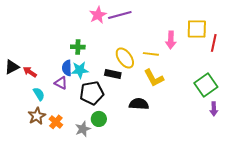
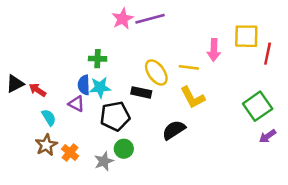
black semicircle: (139, 104) -> (174, 130), turned -36
purple arrow: (214, 109) -> (268, 136), turned 56

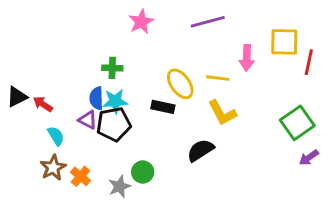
purple line: (150, 19) -> (208, 22), moved
black pentagon: (115, 116) -> (114, 124), moved

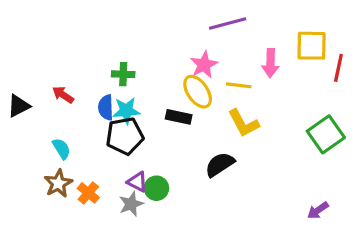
pink star: (141, 22) -> (204, 65), moved
red arrow: (43, 104) -> (63, 95), moved
purple triangle: (88, 120) -> (137, 182), moved
purple arrow: (309, 158) -> (318, 210), moved

